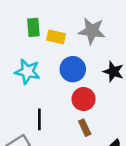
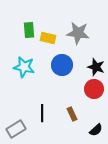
red circle: (84, 99) -> (94, 89), moved
black line: (39, 119) -> (42, 113), moved

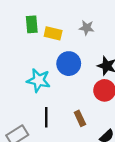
gray star: (78, 33) -> (87, 28), size x0.6
cyan star: (24, 67) -> (39, 80), moved

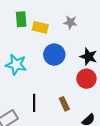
cyan star: (39, 80) -> (16, 65), moved

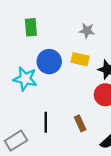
yellow rectangle: (40, 27) -> (80, 59), moved
blue circle: (54, 55) -> (49, 62), moved

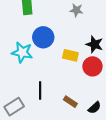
yellow rectangle: (80, 59) -> (70, 55), moved
brown rectangle: (80, 123) -> (70, 102), moved, turned -32

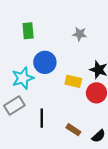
cyan star: (22, 52) -> (23, 78), turned -30
gray rectangle: (14, 107) -> (14, 105), moved

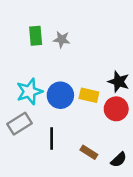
gray star: (80, 34) -> (62, 39), moved
blue circle: (45, 62) -> (60, 95), moved

